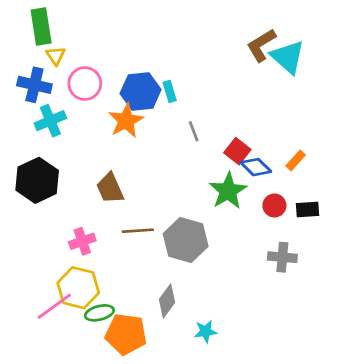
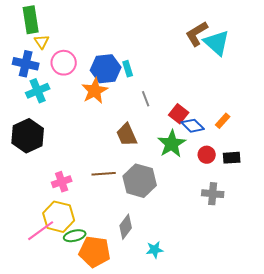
brown trapezoid: (110, 188) -> (127, 135), moved

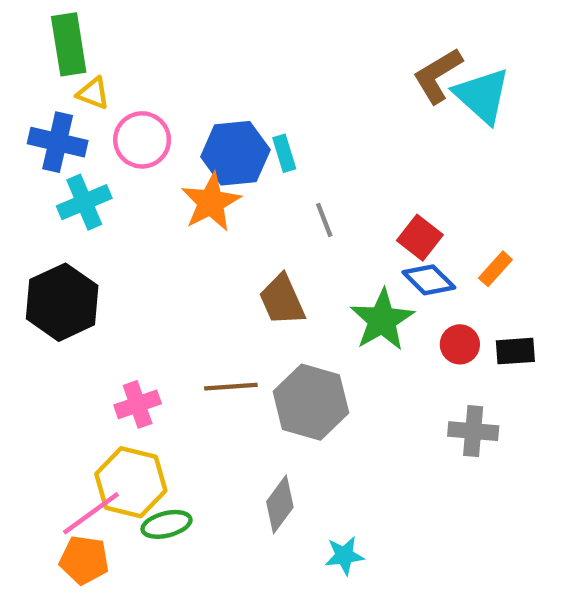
yellow triangle: (42, 42) -> (93, 93), turned -35
red square: (179, 114) -> (420, 238), moved
orange pentagon: (95, 252) -> (84, 560), moved, size x0.7

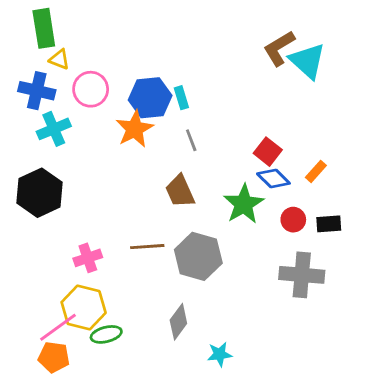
gray line: (324, 220) -> (191, 140), moved
gray cross: (473, 431) -> (302, 275), size x1.4

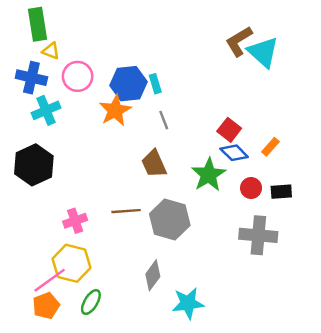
green ellipse: (106, 334) -> (91, 302), moved, turned -45
cyan star: (220, 354) -> (188, 303), size x1.5
orange pentagon: (54, 357) -> (46, 306), turned -30

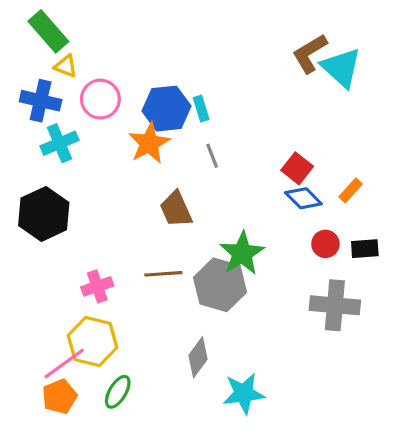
green rectangle: (38, 24) -> (48, 31), turned -32
brown trapezoid: (154, 164) -> (176, 209), moved
green star: (209, 175) -> (242, 253), moved

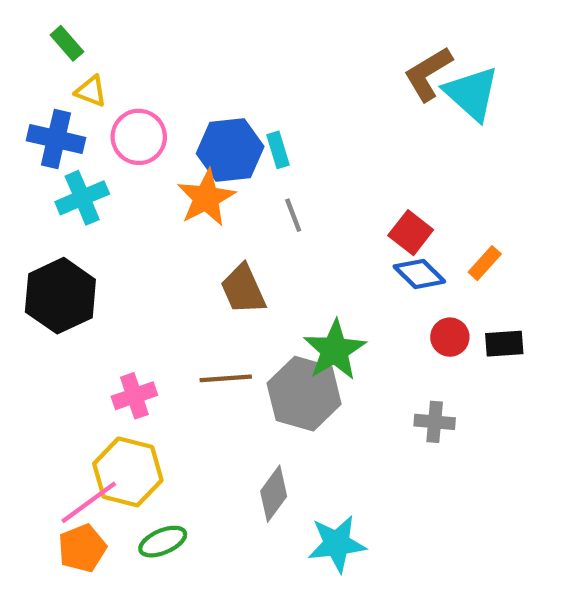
green rectangle: (48, 31) -> (67, 43), size x0.6
gray cross: (335, 305) -> (435, 422), moved, size x0.6
green ellipse: (118, 392) -> (163, 542), turned 36

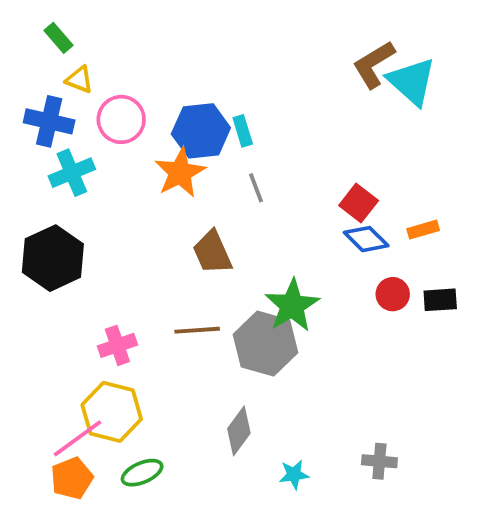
orange rectangle: (485, 263) -> (423, 230), turned 32
gray cross: (435, 422) -> (379, 461), moved
cyan star: (337, 544) -> (294, 475), size x0.6

